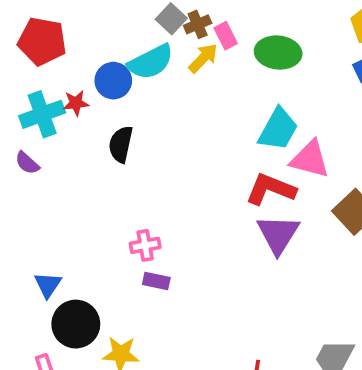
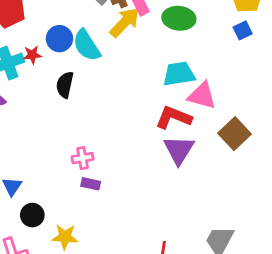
yellow arrow: (203, 58) -> (125, 22), size x1.4
cyan semicircle: (151, 62) -> (87, 45), moved, turned 84
cyan trapezoid: (278, 129) -> (179, 74), turned -128
black circle: (76, 324) -> (32, 215), size x0.7

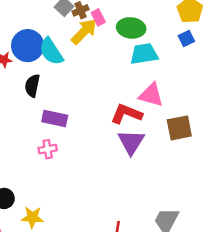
blue circle: (59, 39) -> (28, 46), size x1.4
cyan trapezoid: (179, 74) -> (144, 54), moved
brown square: (235, 134) -> (179, 128), turned 32
purple rectangle: (91, 184) -> (55, 119), moved, size x1.5

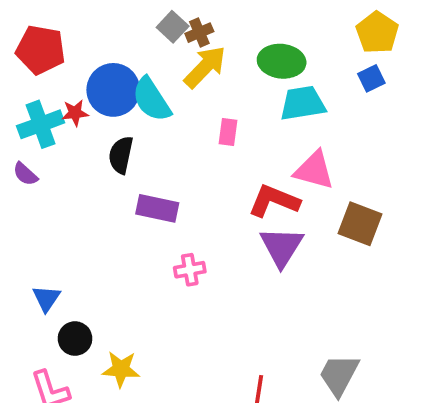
pink rectangle: (98, 17) -> (228, 132), moved, turned 35
brown square: (179, 128) -> (360, 224), turned 32
pink cross: (48, 149) -> (190, 270), moved

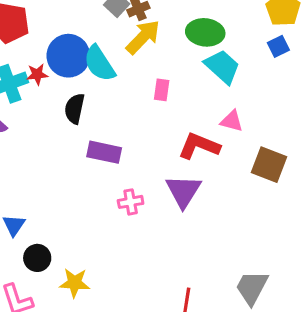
cyan trapezoid: (303, 103) -> (222, 67), turned 51
pink triangle: (314, 170) -> (232, 121), size x0.7
purple triangle: (282, 247) -> (183, 191), moved

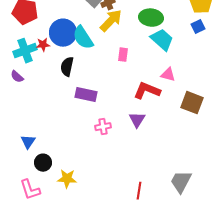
purple triangle: (183, 191) -> (137, 120), size x0.7

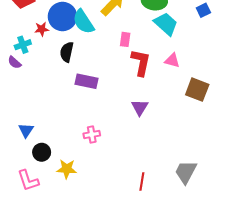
cyan cross: (25, 51) -> (23, 45), moved, size x0.7
red L-shape: (147, 91) -> (141, 62), moved, turned 80
pink cross: (103, 127) -> (92, 134), moved

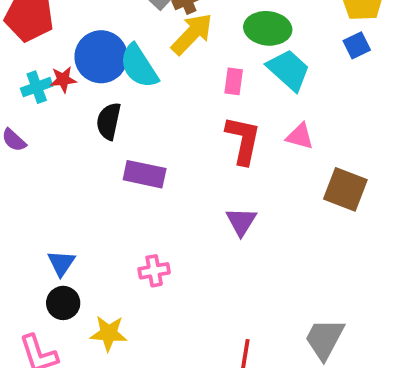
pink rectangle: (125, 39) -> (234, 81), moved
cyan cross: (23, 45) -> (37, 87), moved
blue triangle: (26, 130) -> (61, 263), moved

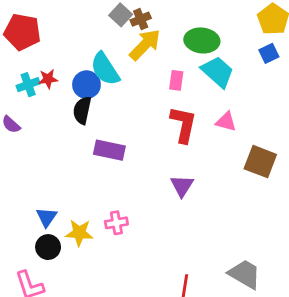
blue circle: (101, 57) -> (86, 85), moved, size x0.7
yellow star: (109, 333) -> (79, 233), moved
gray trapezoid: (325, 339) -> (245, 274), turned 92

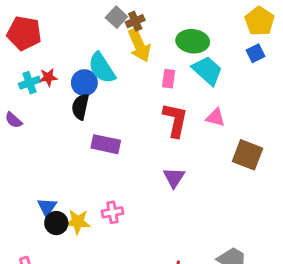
yellow arrow: (145, 45) -> (139, 45), turned 112
black circle: (48, 247) -> (56, 223), moved

